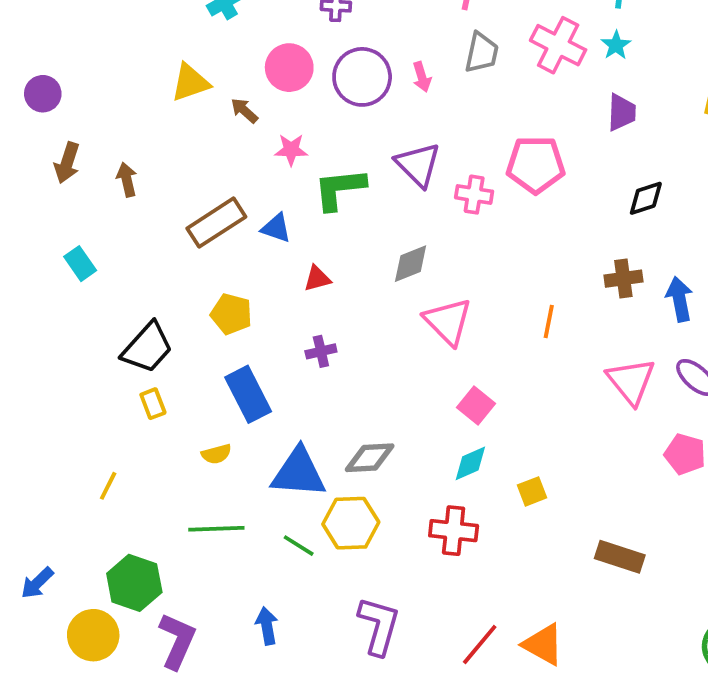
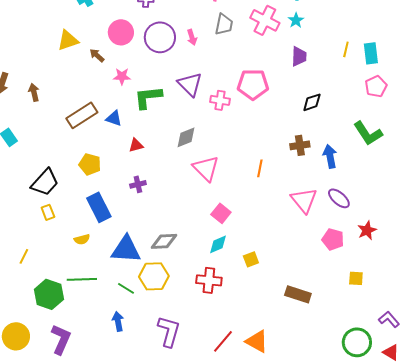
green hexagon: (134, 583) -> (49, 294), moved
blue arrow: (267, 626) -> (118, 321), moved

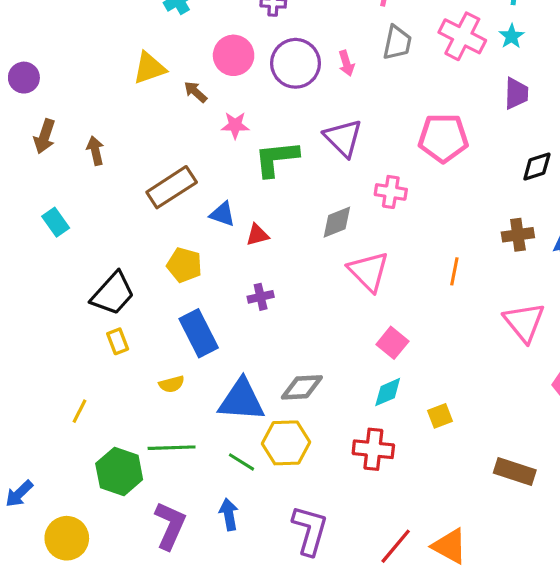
pink cross: (220, 100) -> (391, 192), moved
blue triangle: (114, 118) -> (222, 214), moved
purple L-shape: (61, 339) -> (170, 526), moved

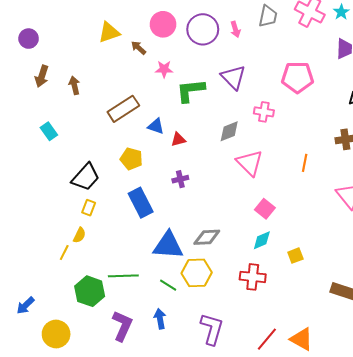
yellow rectangle: (118, 341) -> (89, 208), turned 42
yellow semicircle: (172, 384) -> (79, 235), moved, turned -49

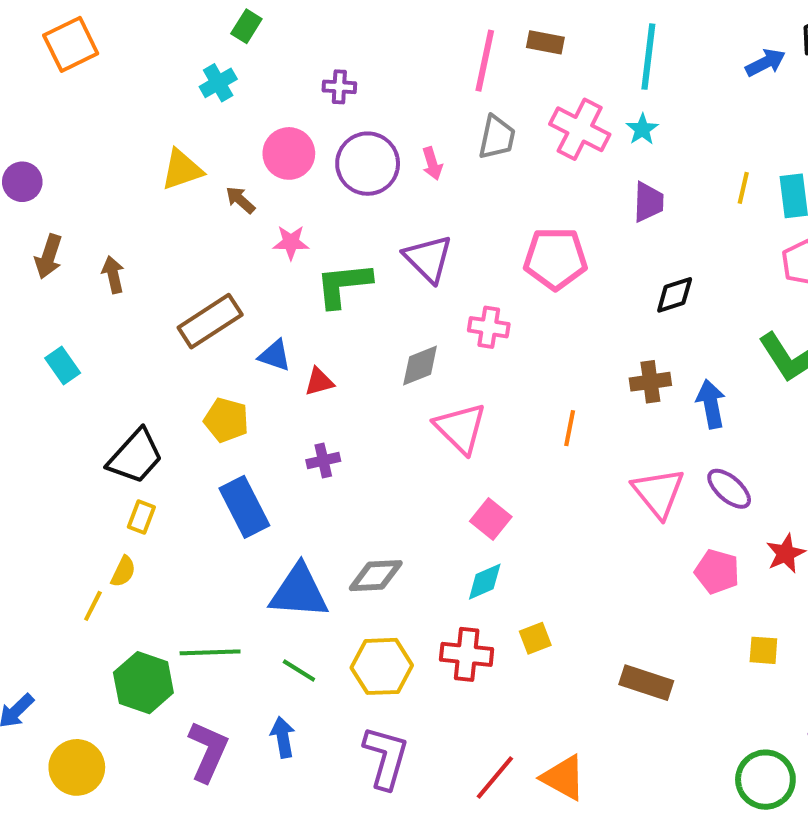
yellow square: (295, 256) -> (535, 638), moved
yellow hexagon: (197, 273) -> (382, 666), moved

